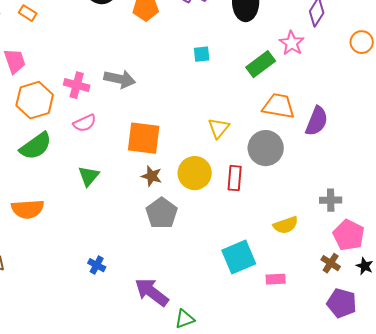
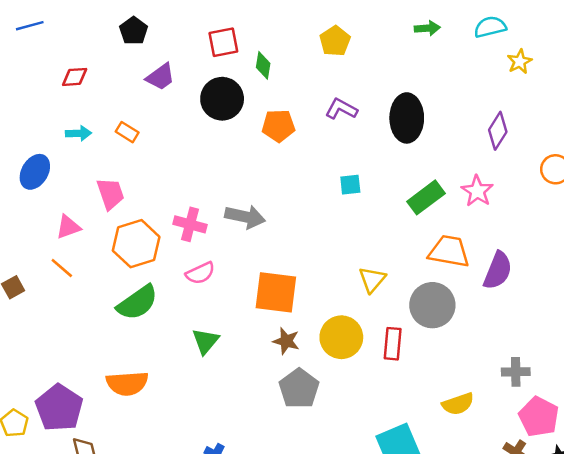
pink star: (292, 43) -> (477, 191), moved

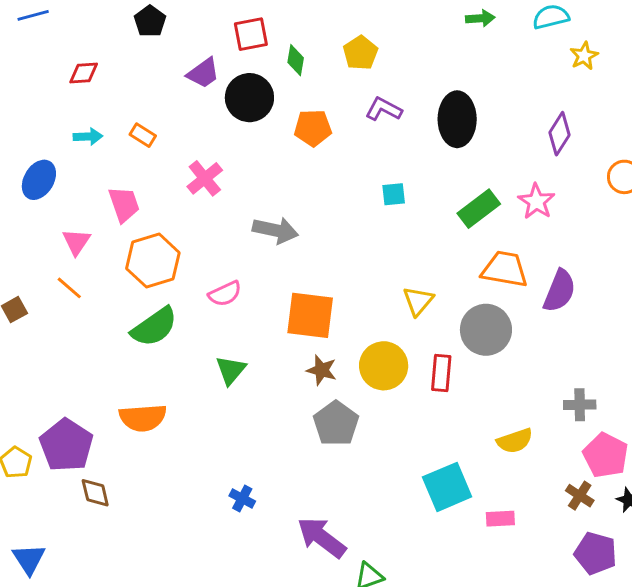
yellow pentagon: (335, 41) -> (361, 53), moved
purple trapezoid: (161, 77) -> (203, 73), moved
pink cross: (190, 224) -> (205, 178), moved, turned 36
pink triangle: (68, 227) -> (76, 242), turned -36

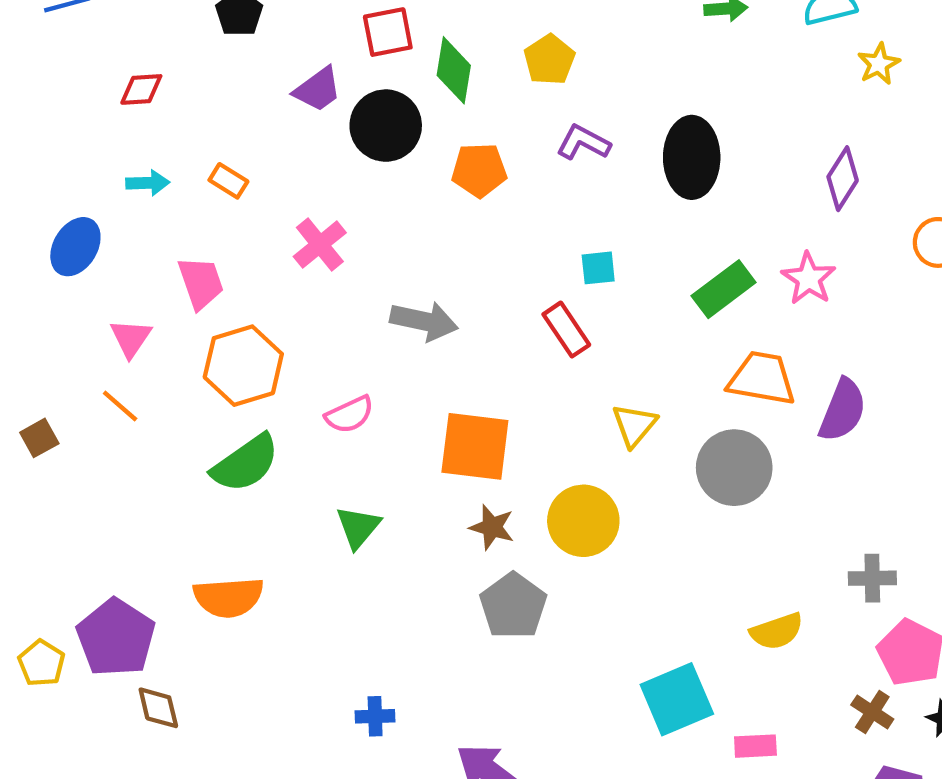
green diamond: (296, 60) -> (454, 70), size x1.4
red rectangle: (441, 373) -> (566, 330), moved, turned -39
blue cross: (242, 498) -> (375, 716), turned -30

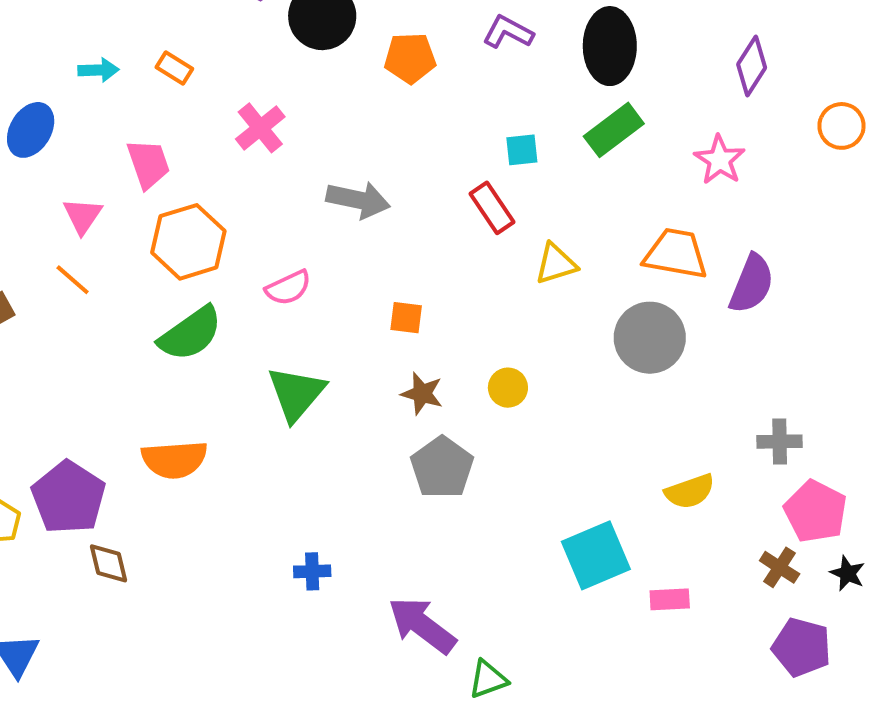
green rectangle: (724, 289) -> (614, 130), moved
yellow triangle: (634, 425) -> (556, 264), moved, turned 33
orange square: (475, 446) -> (406, 318), size x0.5
yellow circle: (583, 521) -> (508, 388), size x0.6
green triangle: (358, 527) -> (296, 394), size x1.4

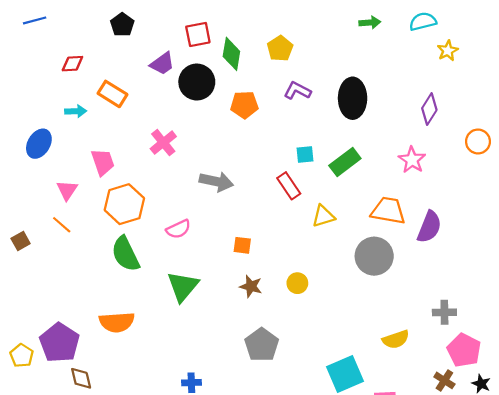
orange rectangle: (174, 68) -> (112, 94), moved, size x1.5
green rectangle: (614, 130) -> (345, 162), moved
green semicircle: (190, 334) -> (125, 254), turned 99
gray pentagon: (442, 467) -> (262, 345), moved

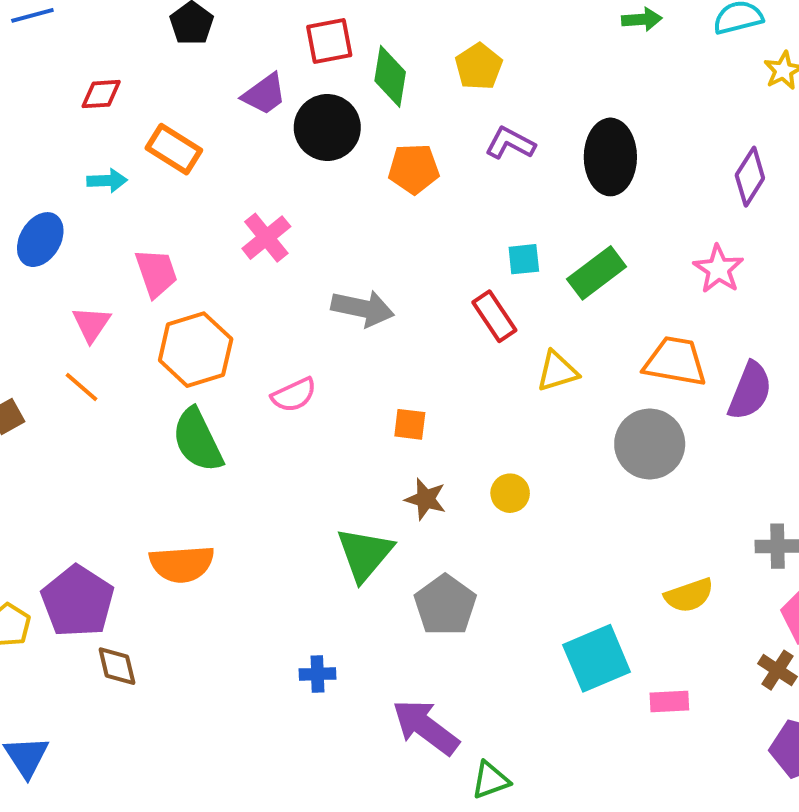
green triangle: (183, 286) -> (365, 554), moved

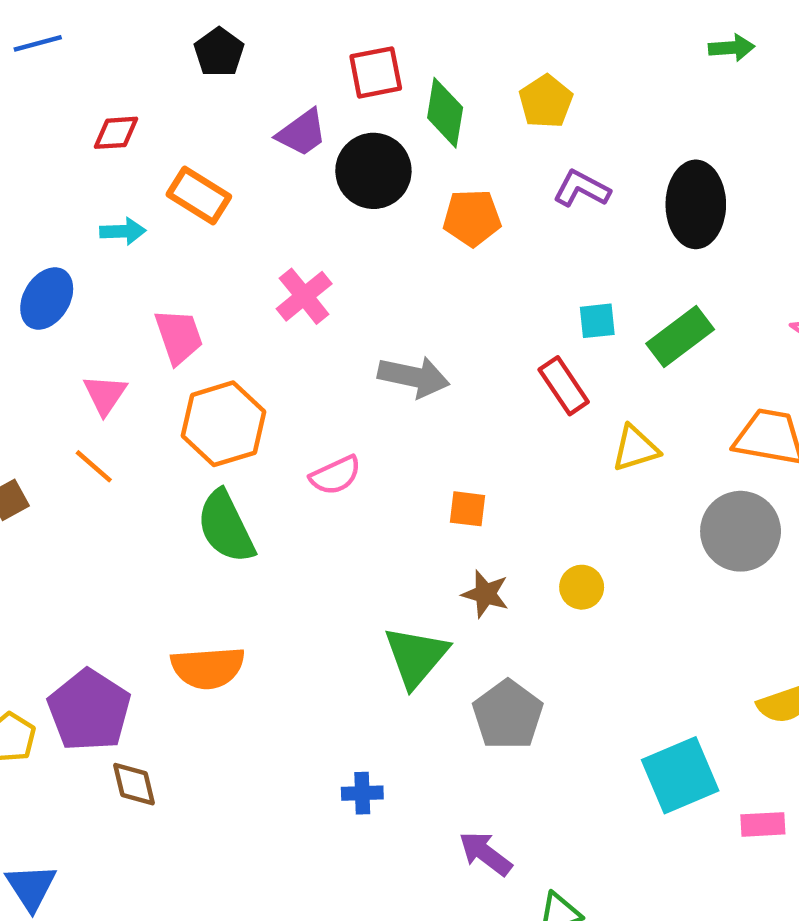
purple arrow: (426, 727) -> (485, 854), size x0.7

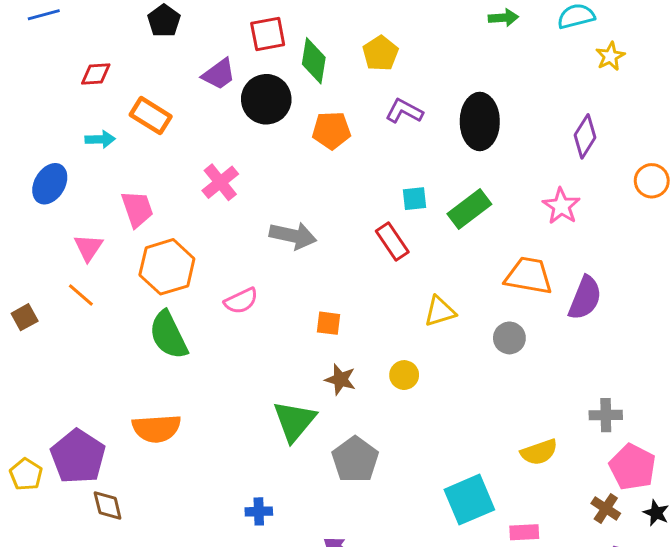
yellow triangle: (635, 448) -> (440, 311), moved
gray circle: (741, 531) -> (509, 338), size x0.6

